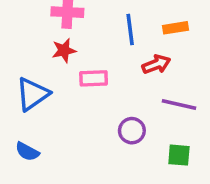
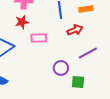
purple line: (179, 105) -> (88, 53), turned -42
green square: (179, 155) -> (78, 82), moved

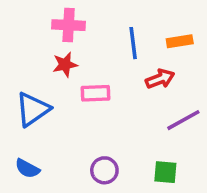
purple circle: (61, 68) -> (104, 170), moved

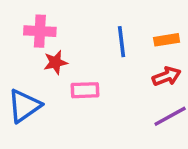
pink cross: (69, 25) -> (40, 31), moved
red arrow: (160, 79) -> (167, 76), moved

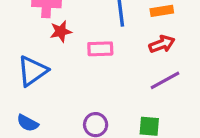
pink rectangle: (85, 90) -> (100, 49), moved

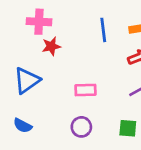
pink rectangle: (100, 49) -> (85, 90), moved

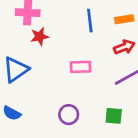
pink rectangle: (85, 90) -> (81, 67), moved

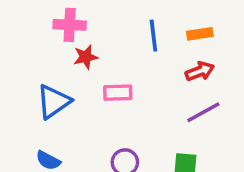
pink rectangle: (81, 67) -> (118, 93), moved

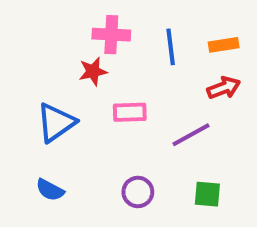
pink cross: (70, 25) -> (111, 35), moved
purple line: (203, 112) -> (191, 135), moved

